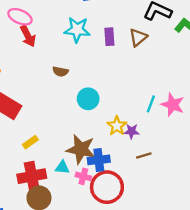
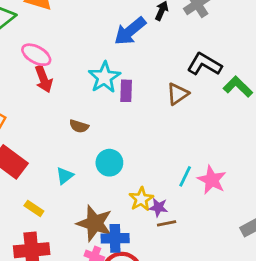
cyan star: (77, 30) -> (104, 77), turned 30
purple rectangle: (109, 37) -> (126, 91), moved
yellow rectangle: (30, 142) -> (34, 208), turned 63
brown line: (144, 155) -> (167, 223), moved
cyan triangle: (62, 167) -> (65, 176), moved, turned -49

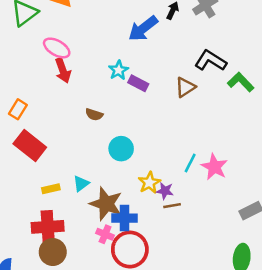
cyan star: (104, 77) -> (119, 70), size x0.7
purple rectangle: (126, 91) -> (138, 83), turned -66
cyan triangle: (65, 176) -> (81, 184), moved
yellow rectangle: (34, 208) -> (51, 189), turned -48

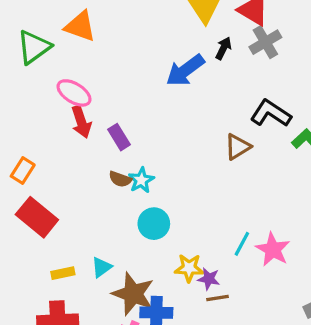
cyan star: (119, 70) -> (141, 180), moved
purple rectangle: (138, 83) -> (119, 137), moved, turned 30
yellow star: (149, 183) -> (189, 268), turned 30

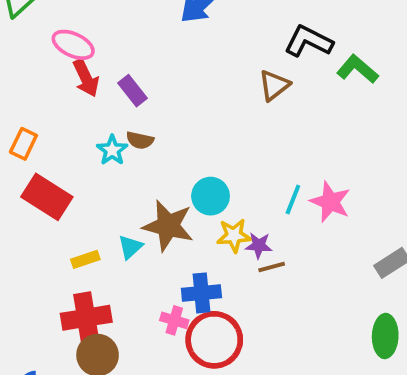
cyan star: (141, 180) -> (112, 150), moved
cyan circle: (154, 224) -> (211, 196), moved
brown star: (133, 294) -> (168, 226), moved

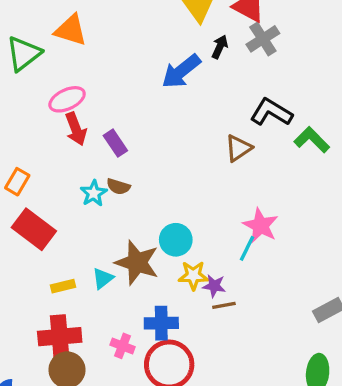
pink ellipse: (73, 45) -> (67, 99), turned -54
pink star: (330, 202) -> (260, 226), moved
pink cross: (174, 320) -> (122, 346), moved

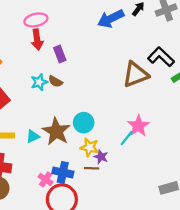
brown triangle: (238, 148) -> (136, 74), size x1.5
brown line: (224, 305) -> (92, 168), moved
pink cross: (122, 346) -> (46, 179), moved

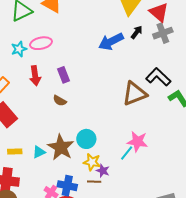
red arrow: (37, 40) -> (35, 76), moved
cyan star: (39, 82) -> (19, 49), moved
pink star: (138, 126) -> (138, 142), turned -30

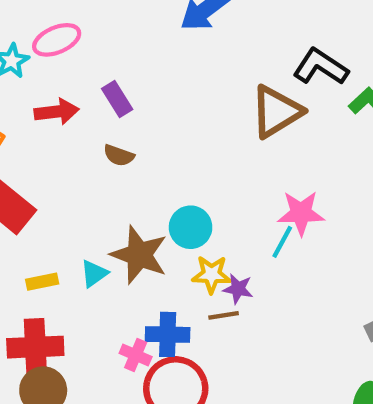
red arrow: (35, 76) -> (57, 112), turned -78

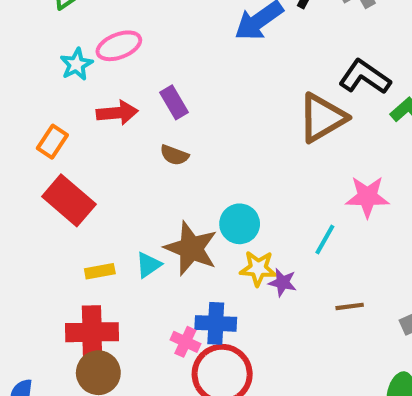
pink star: (301, 213) -> (367, 197), moved
brown line: (224, 315) -> (350, 306), moved

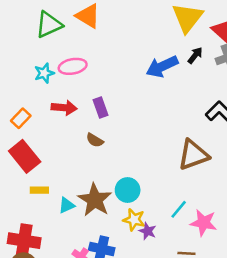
brown triangle: (322, 118) -> (193, 155), moved
pink star: (367, 197) -> (203, 223), moved
yellow rectangle: (100, 271) -> (39, 190), moved

